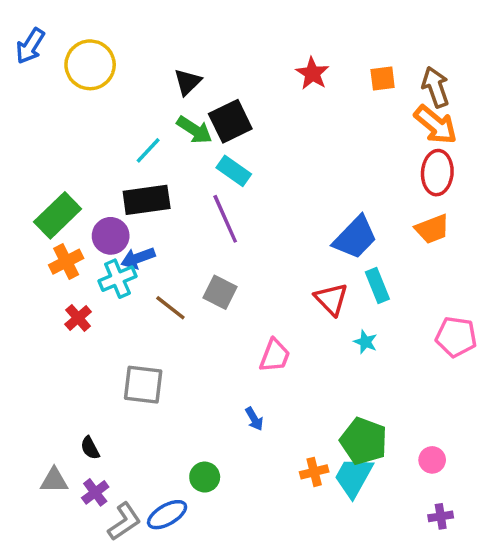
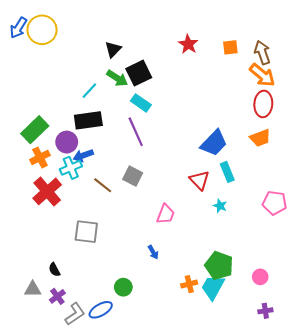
yellow circle: (90, 65) -> (42, 30), moved
red cross: (78, 318) -> (47, 191), size x1.8

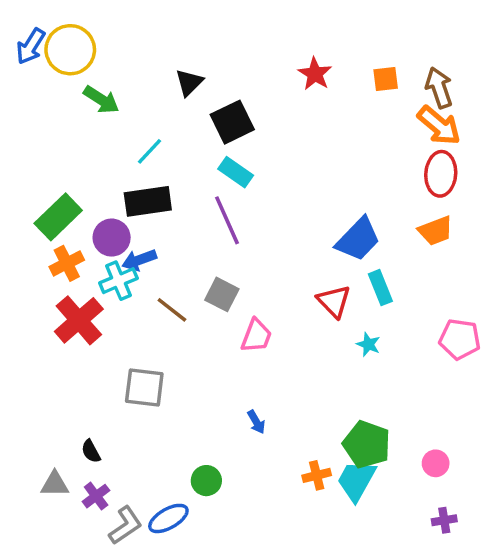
green arrow: (117, 78) -> (101, 100), moved
pink trapezoid: (166, 214) -> (256, 336), moved

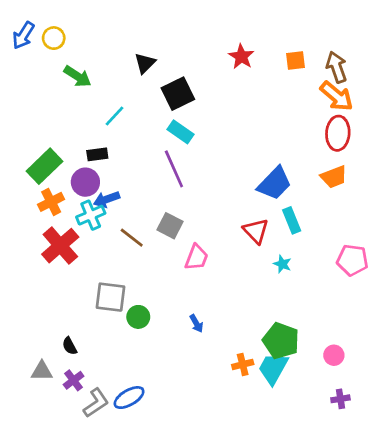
yellow circle: (70, 50) -> (54, 38), size x0.6
black rectangle: (148, 201) -> (97, 154), moved, size x0.6
green circle: (206, 481) -> (138, 317), moved

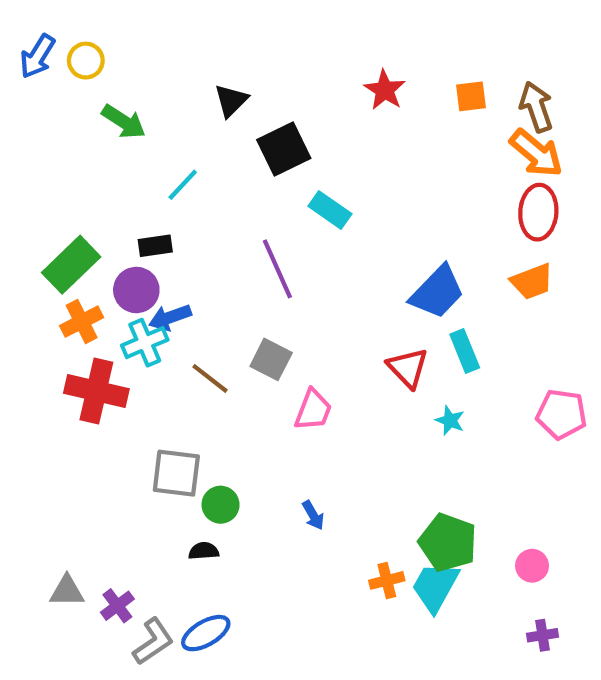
cyan rectangle: (181, 132) -> (330, 210), moved
red cross: (60, 246) -> (96, 391), turned -36
black semicircle: (70, 346) -> (204, 551), moved, turned 114

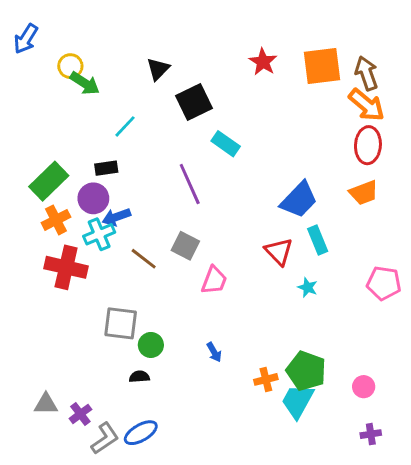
yellow circle: (86, 61) -> (70, 66), moved
orange square: (471, 96) -> (322, 66), size x1.8
orange cross: (387, 580) -> (266, 379), moved

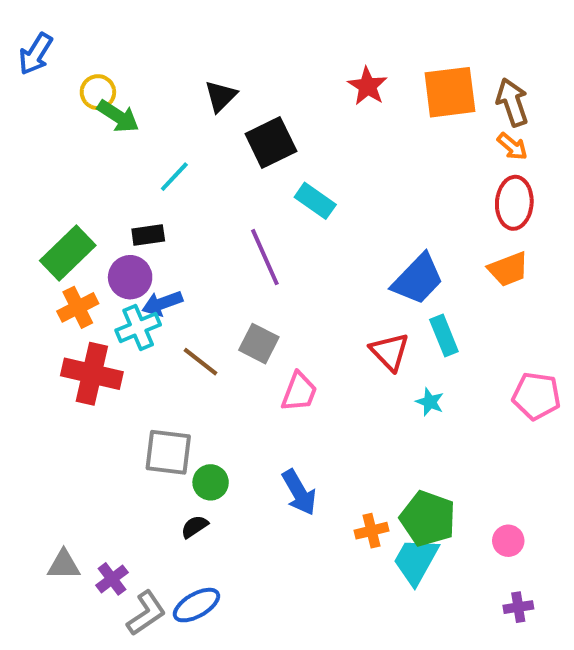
orange arrow: (367, 105) -> (512, 146), size x0.6
blue arrow: (214, 352) -> (299, 492), size x1.6
black semicircle: (139, 377) -> (194, 527), turned -30

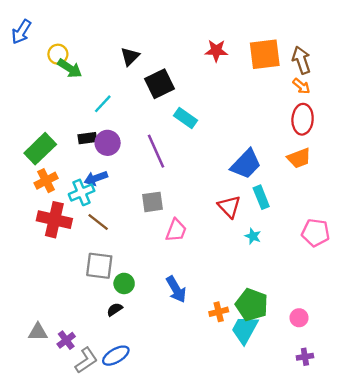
red star: (367, 86) -> (216, 51), turned -30
purple circle: (130, 277) -> (108, 143), moved
gray square: (259, 344) -> (152, 202), turned -35
brown line: (201, 362) -> (98, 222), moved

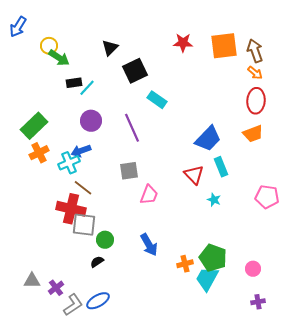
black rectangle: (87, 138) -> (74, 83), moved
red cross: (54, 220) -> (71, 209), moved

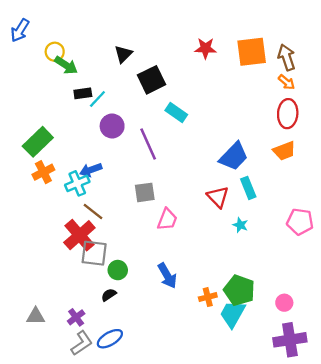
purple circle: (91, 121) -> (112, 126), moved
red cross: (71, 209) -> (79, 235), turned 36
purple cross: (56, 288) -> (76, 317), moved
purple cross: (258, 302) -> (290, 340), size x2.0

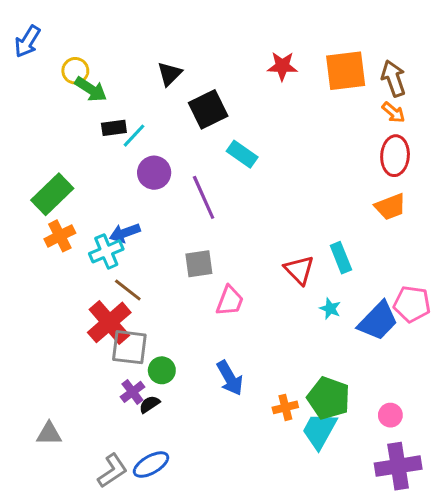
blue trapezoid: (234, 156) -> (378, 321), moved
purple cross: (76, 317) -> (132, 392), moved

